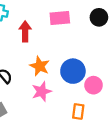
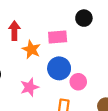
pink rectangle: (60, 18) -> (58, 37), moved
orange star: (40, 66) -> (31, 49), moved

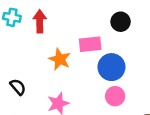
red arrow: (14, 31) -> (40, 21), moved
blue circle: (59, 68) -> (111, 67), moved

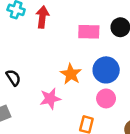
pink rectangle: (90, 44) -> (89, 32), moved
orange star: (60, 59) -> (71, 74), moved

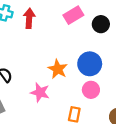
pink rectangle: (89, 32) -> (73, 15), moved, turned -30
pink star: (50, 99) -> (40, 92), turned 30

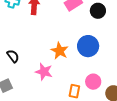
pink circle: (91, 90) -> (93, 82), moved

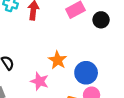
blue circle: (88, 46) -> (86, 73), moved

